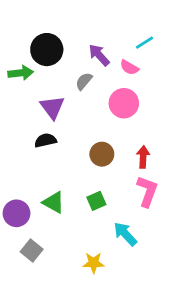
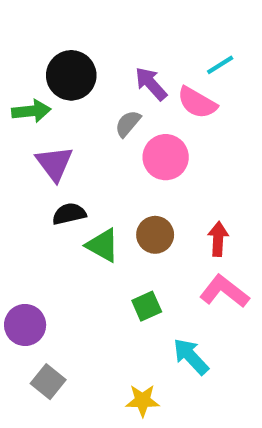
pink semicircle: (129, 67) -> (197, 103), size x1.4
pink circle: (124, 103) -> (166, 157), moved
purple triangle: (52, 107) -> (54, 163), moved
pink L-shape: (147, 191) -> (224, 291), turned -72
green triangle: (54, 202) -> (103, 245), moved

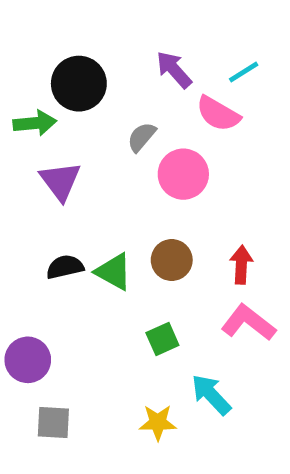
purple arrow: (151, 84) -> (174, 70), moved
black semicircle: (69, 214) -> (65, 267), moved
gray square: (48, 382) -> (53, 423), turned -36
yellow star: (143, 401) -> (158, 423), moved

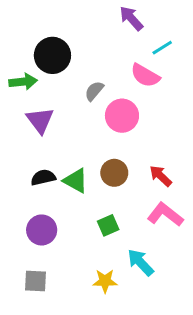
purple arrow: (174, 70) -> (131, 18), moved
red arrow: (241, 265) -> (161, 176), turned -50
purple circle: (28, 360) -> (42, 230), moved

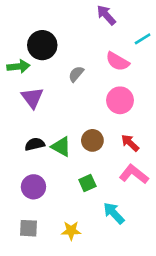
cyan line: (162, 48) -> (143, 39), moved
pink circle: (122, 116) -> (120, 100), moved
yellow star: (105, 281) -> (71, 231), moved

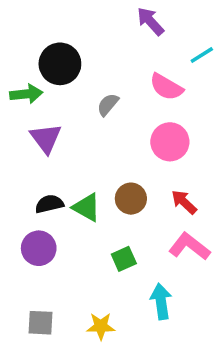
purple circle: (33, 187) -> (39, 248), moved
cyan arrow: (114, 213) -> (161, 301), turned 35

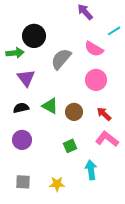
gray semicircle: (108, 105) -> (61, 59), size x1.6
black semicircle: (49, 204) -> (21, 108), moved
green triangle: (87, 207) -> (50, 106), moved

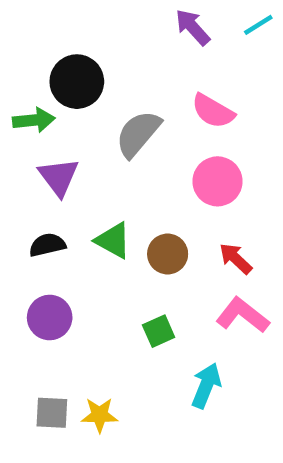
cyan line: (114, 31) -> (258, 25), moved
cyan arrow: (91, 170) -> (206, 386), turned 30
yellow star: (57, 184) -> (100, 415), moved

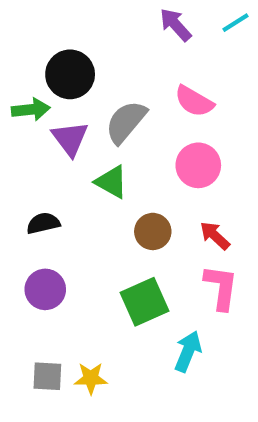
purple triangle: (59, 177) -> (70, 138), moved
green triangle: (113, 240) -> (111, 182), moved
pink L-shape: (242, 315) -> (221, 287), turned 60
green square: (159, 331) -> (145, 302), size x1.6

